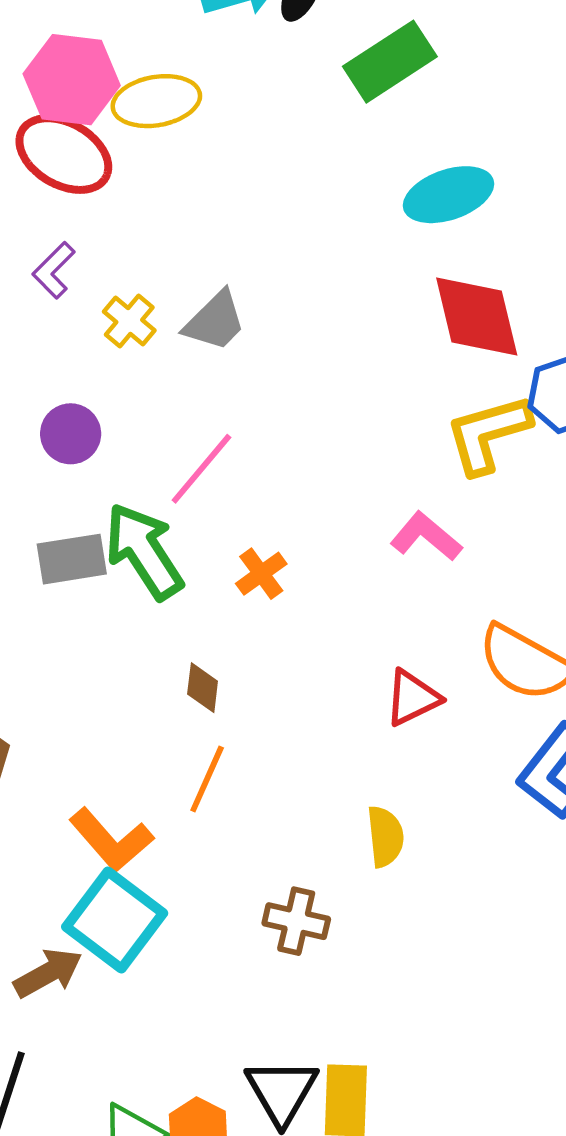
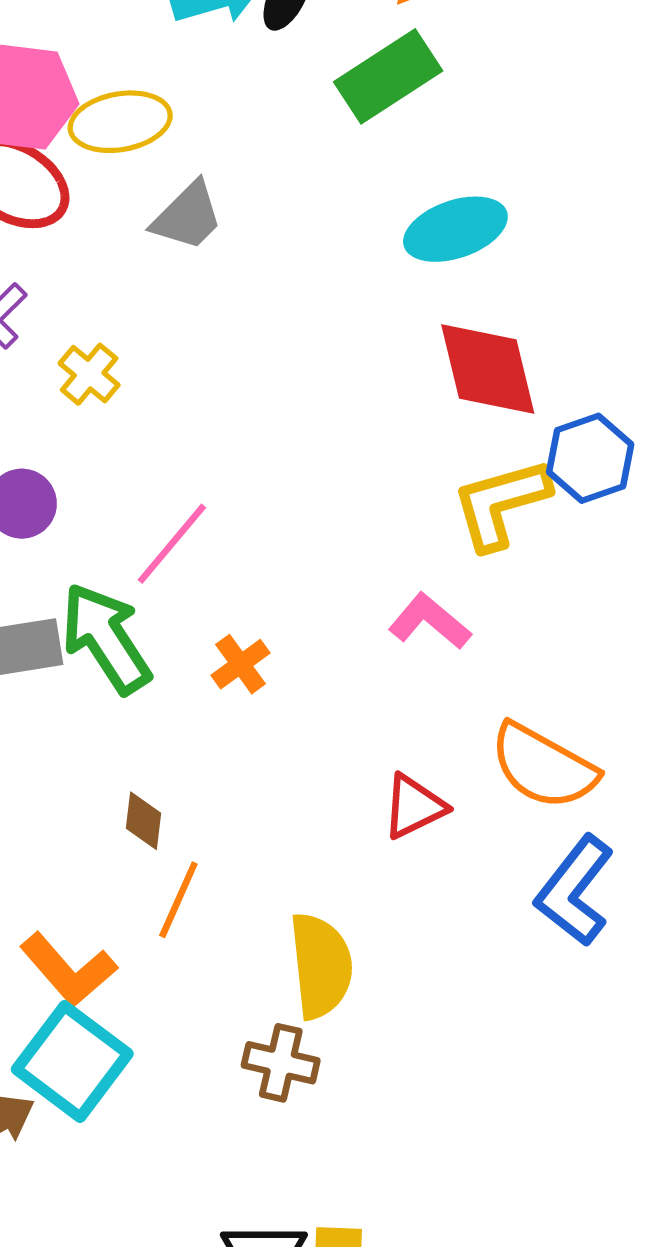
gray trapezoid: (215, 321) -> (187, 216), moved
brown diamond: (203, 688) -> (143, 821), moved
yellow semicircle: (385, 837) -> (321, 966), moved, size x1.5

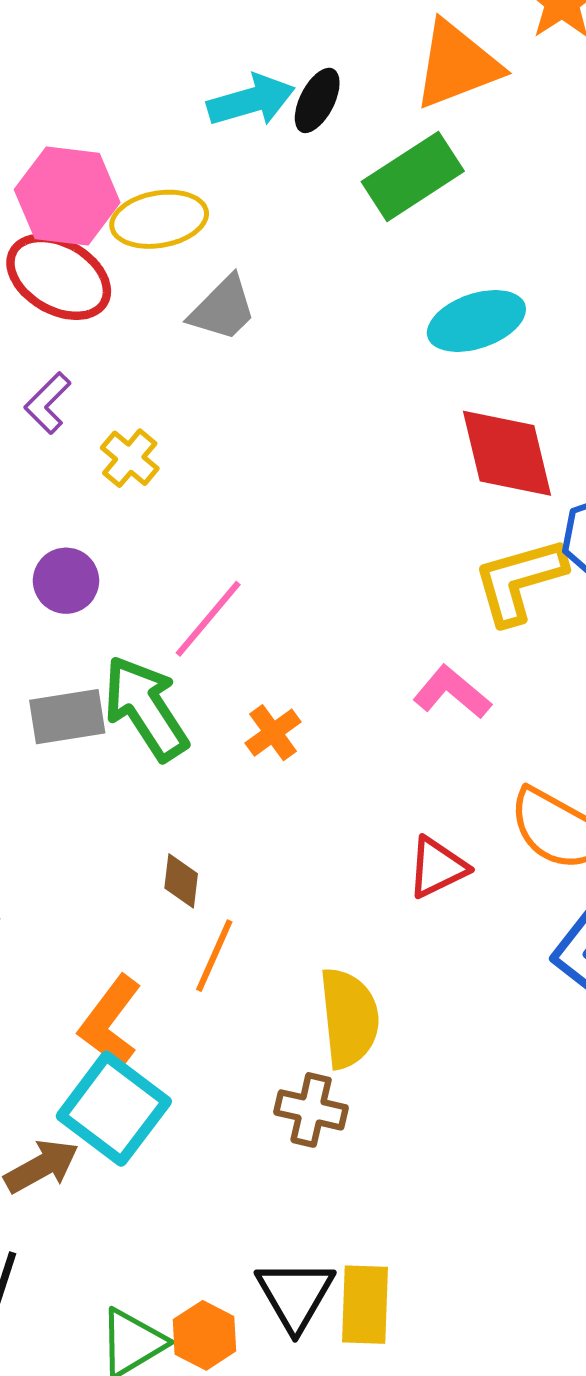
orange L-shape: (68, 970) -> (110, 1022), turned 78

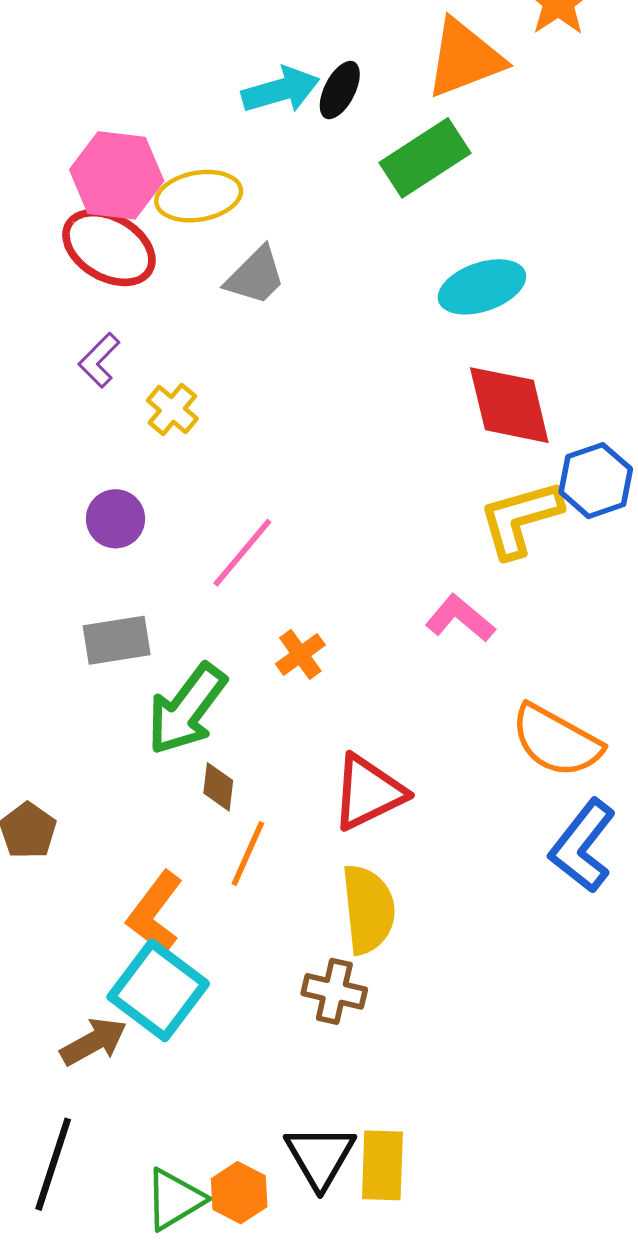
green arrow: (146, 708) -> (187, 709), moved, turned -110
red triangle: (437, 867) -> (368, 792), moved, size x1.4

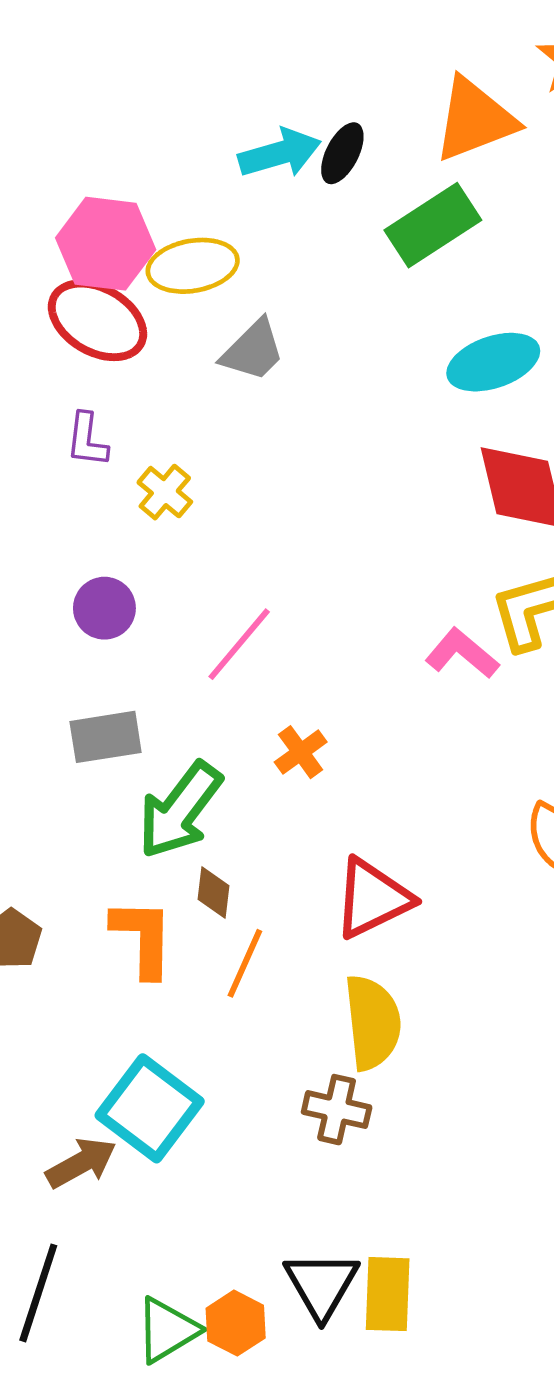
purple L-shape: (99, 360) -> (87, 440), turned -38
pink L-shape: (460, 618) -> (462, 653), moved
orange L-shape: (155, 913) -> (143, 938), moved, turned 144

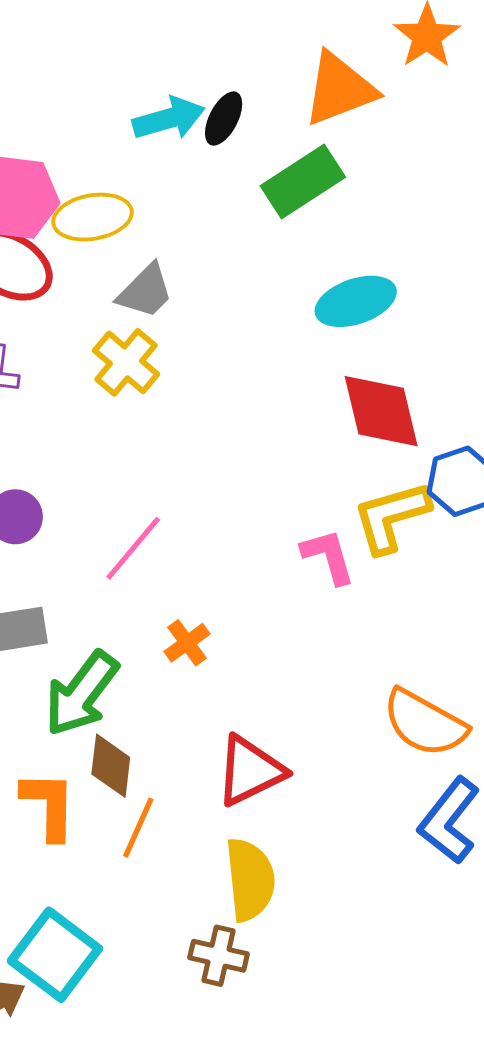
yellow cross: (165, 492) -> (126, 362), moved, size x1.4
pink L-shape: (462, 653) -> (328, 556), turned 34
brown diamond: (214, 893) -> (111, 766), size x1.4

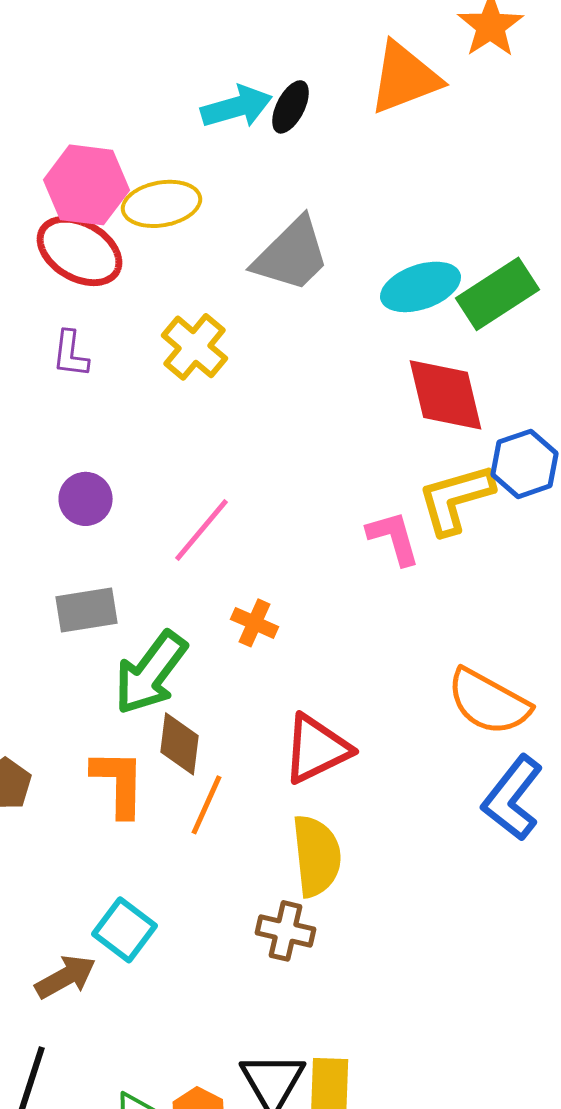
green rectangle: (303, 182) -> (498, 294), moved
gray trapezoid: (145, 291) -> (292, 255), moved, size x1.4
orange cross: (187, 643) -> (254, 623), turned -30
cyan square: (55, 955) -> (124, 930), size x0.7

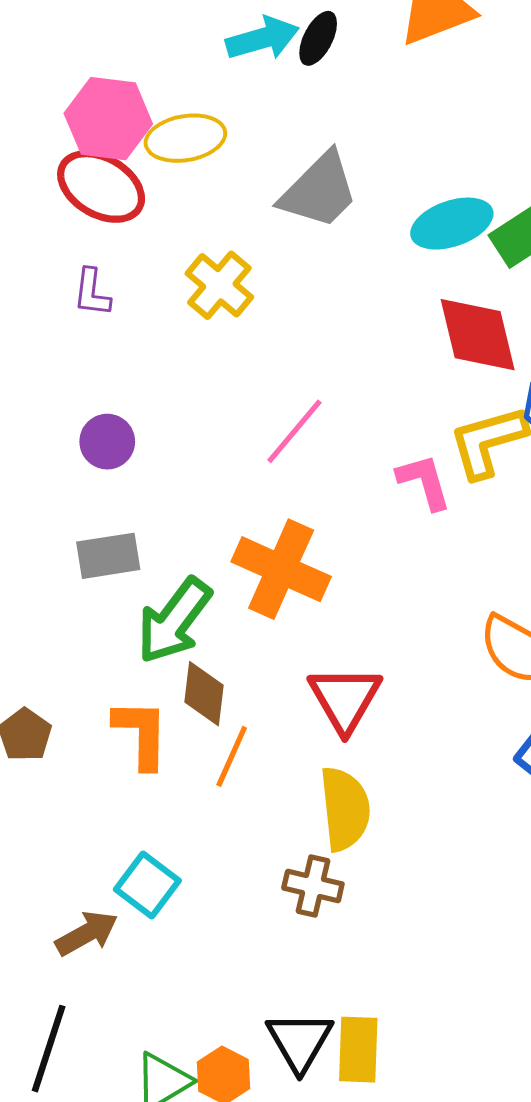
pink line: (202, 530) -> (294, 431), moved
orange cross: (254, 623) -> (281, 569), size x2.0
red triangle: (316, 749) -> (345, 699), turned -34

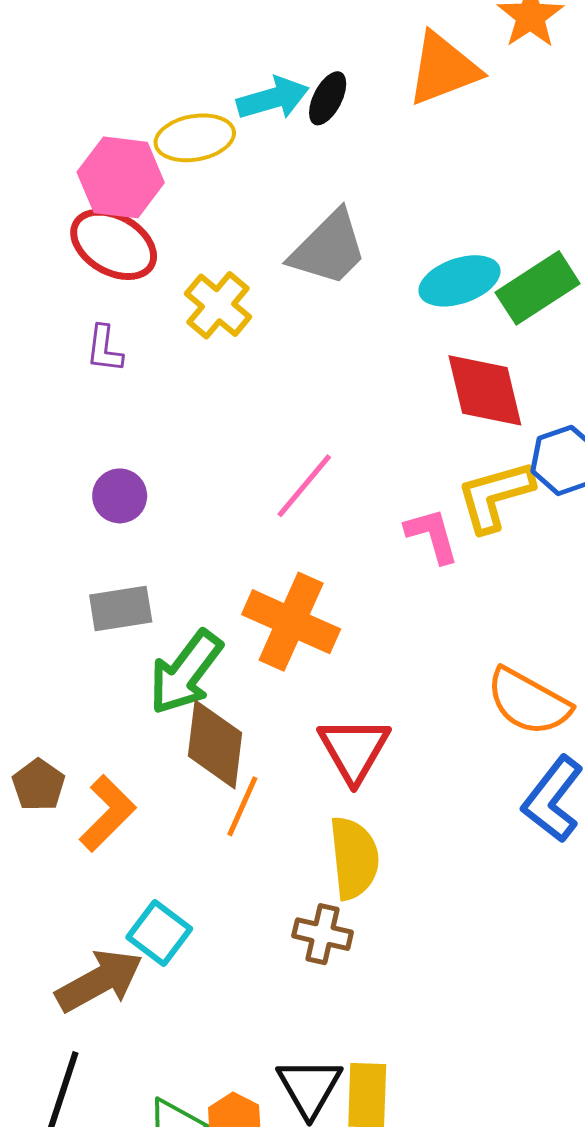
yellow ellipse: (185, 138) -> (195, 138), moved
yellow cross: (219, 285) -> (218, 305), moved
brown diamond: (204, 694) -> (215, 744), size x1.4
orange L-shape: (141, 734) -> (108, 813), moved, turned 44
brown arrow: (87, 933) -> (99, 981), size x1.4

